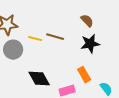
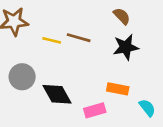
gray circle: (13, 50) -> (22, 77), moved
orange rectangle: (84, 75) -> (118, 89), turned -49

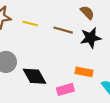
brown line: (79, 38) -> (63, 30), moved
yellow line: (52, 40) -> (30, 23), moved

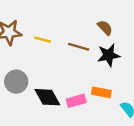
pink rectangle: (65, 89) -> (76, 101), moved

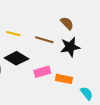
black diamond: (47, 97) -> (16, 58), moved, turned -30
pink rectangle: (76, 101) -> (42, 72), moved

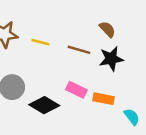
black diamond: (16, 58) -> (44, 105), moved
pink rectangle: (42, 72) -> (76, 90), turned 42

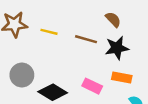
pink rectangle: (76, 90) -> (92, 86), moved
orange rectangle: (103, 99) -> (122, 77), moved

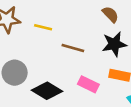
brown line: (86, 39) -> (73, 48), moved

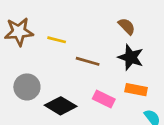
black star: (114, 44) -> (131, 57), turned 30

